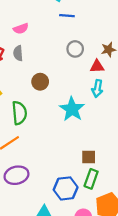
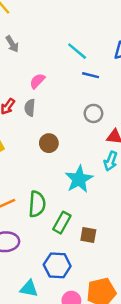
pink semicircle: (21, 29) -> (37, 81), turned 144
green semicircle: (19, 113) -> (37, 204), moved
green rectangle: (91, 179) -> (62, 223), moved

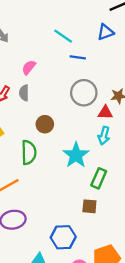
gray circle: (93, 113) -> (84, 93), size x1.5
green semicircle: (37, 204) -> (29, 152), moved
green rectangle: (62, 223) -> (99, 178), moved

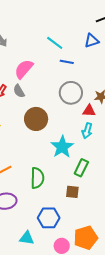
pink semicircle: (29, 67) -> (24, 69), size x1.5
gray semicircle: (24, 93) -> (19, 91), turned -32
brown circle: (45, 124) -> (36, 119), size x1.5
green semicircle: (29, 152) -> (37, 178), moved

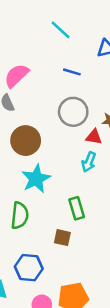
cyan line: (55, 43) -> (61, 30), moved
cyan star: (62, 147) -> (36, 179), moved
green rectangle: (81, 168) -> (77, 208), turned -48

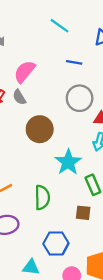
cyan star: (36, 179) -> (68, 162), moved

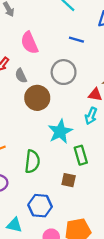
pink semicircle: (25, 72) -> (29, 43), turned -70
gray semicircle: (19, 97) -> (21, 76), moved
gray circle: (80, 98) -> (64, 72), moved

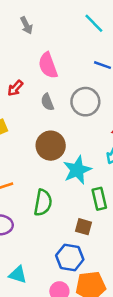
gray semicircle: (21, 76) -> (47, 102), moved
brown circle: (37, 98) -> (51, 146), moved
blue hexagon: (40, 206) -> (70, 257), moved

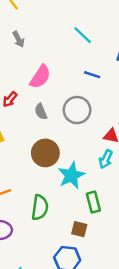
pink semicircle: (48, 65) -> (40, 77), turned -125

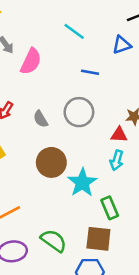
pink semicircle: (40, 77) -> (31, 61), moved
green semicircle: (40, 207) -> (54, 241), moved, turned -55
brown square: (79, 229) -> (98, 239), size x1.5

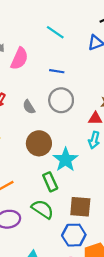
blue line: (90, 72) -> (57, 71), moved
green rectangle: (110, 208) -> (50, 182), moved

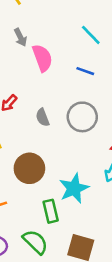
pink semicircle: (19, 59) -> (42, 58), turned -55
blue line: (57, 71) -> (85, 71), moved
brown circle: (39, 143) -> (29, 168), moved

